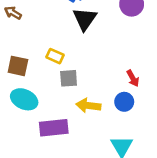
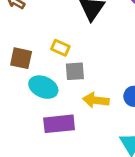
cyan ellipse: (24, 99) -> (43, 87), moved

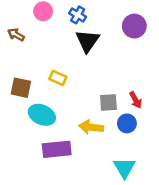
gray square: (75, 71) -> (108, 102), moved

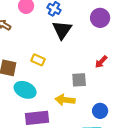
red arrow: (136, 100) -> (101, 62), moved, turned 72
blue circle: (127, 123) -> (100, 111), moved

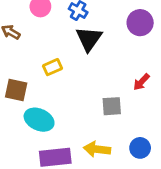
yellow rectangle: (38, 60) -> (53, 67), moved, turned -48
yellow arrow: (65, 100) -> (97, 149), moved

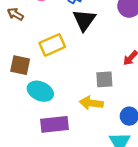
yellow rectangle: (53, 67) -> (52, 45), size x1.5
yellow arrow: (97, 149) -> (91, 103), moved

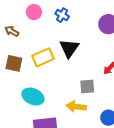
black triangle: (84, 20) -> (69, 48), moved
brown square: (20, 65) -> (14, 63), moved

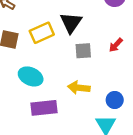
gray square: (87, 86) -> (83, 51), moved

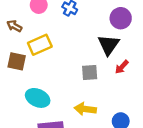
black triangle: (71, 23) -> (108, 45), moved
yellow rectangle: (42, 33) -> (40, 45), moved

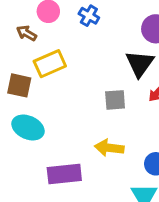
brown arrow: (14, 26) -> (27, 33), moved
cyan ellipse: (38, 98) -> (28, 128), moved

